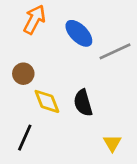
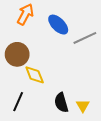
brown circle: (23, 74) -> (17, 54), size x1.5
black semicircle: (83, 103) -> (61, 103), moved

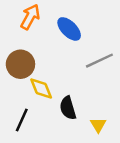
gray line: (85, 38) -> (99, 61), moved
black semicircle: (61, 103) -> (68, 108), moved

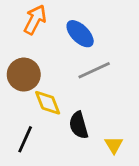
gray line: (99, 61) -> (94, 70), moved

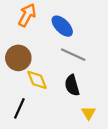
gray line: (94, 70) -> (73, 55), turned 50
black semicircle: (79, 125) -> (72, 85), moved

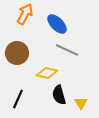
yellow diamond: (37, 80) -> (47, 73), moved, turned -55
black semicircle: (72, 85) -> (59, 95), moved

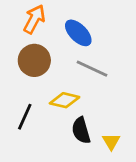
brown circle: (17, 53) -> (34, 60), moved
black line: (18, 99) -> (25, 117), moved

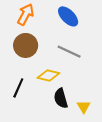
blue ellipse: (78, 33) -> (68, 16), moved

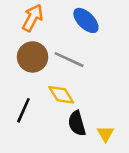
gray line: (69, 52) -> (69, 60), moved
yellow diamond: (48, 75) -> (61, 95), turned 45

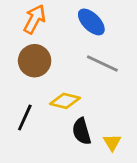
gray line: (69, 60) -> (102, 63), moved
yellow diamond: (61, 95) -> (65, 101), turned -44

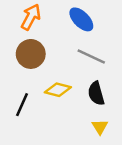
black semicircle: (82, 131) -> (96, 93), moved

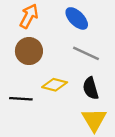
black line: (22, 105) -> (21, 99), turned 70
yellow triangle: (100, 127) -> (94, 120), size x1.6

